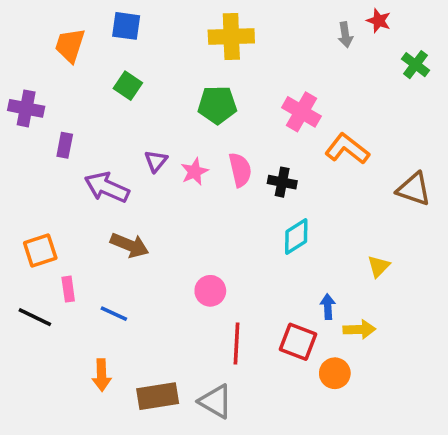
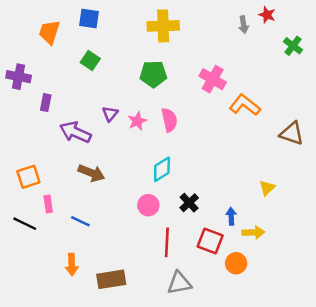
black cross: (282, 182) -> (189, 203), moved, turned 36
cyan diamond: (296, 236) -> (162, 169), moved
gray triangle: (216, 401) -> (179, 283), moved, turned -40

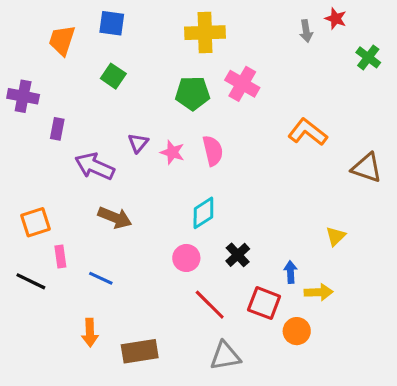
pink cross: (213, 79) -> (242, 84), moved
pink star: (137, 121) -> (172, 152), turned -30
red line: (167, 242) -> (210, 305), turned -48

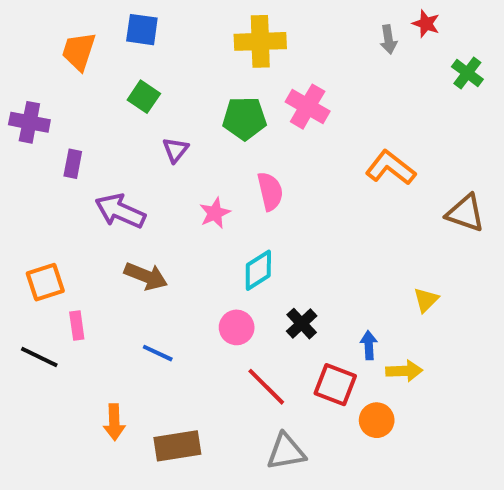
purple triangle: (138, 143) -> (175, 150), moved
pink star: (172, 152) -> (215, 213), moved, turned 30
blue line: (101, 278) -> (158, 353), moved

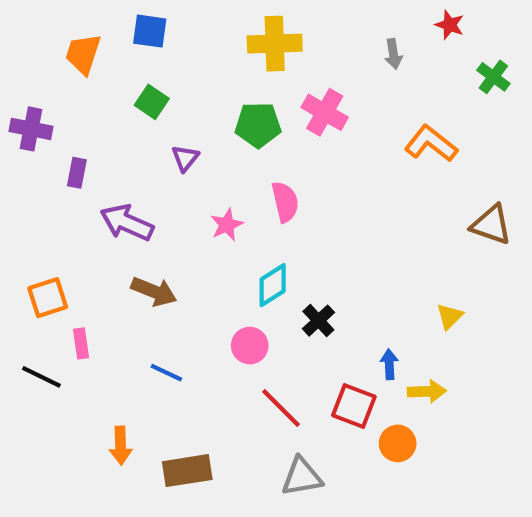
gray arrow: (388, 39) -> (393, 54), moved
orange L-shape: (390, 168) -> (431, 144), moved
black cross: (302, 324) -> (318, 321), moved

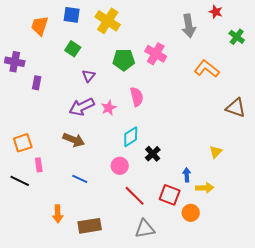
yellow cross: (275, 44) -> (108, 21), moved, turned 35
gray arrow: (393, 54) -> (189, 26), size x1.6
purple arrow: (127, 223) -> (82, 107), moved, turned -50

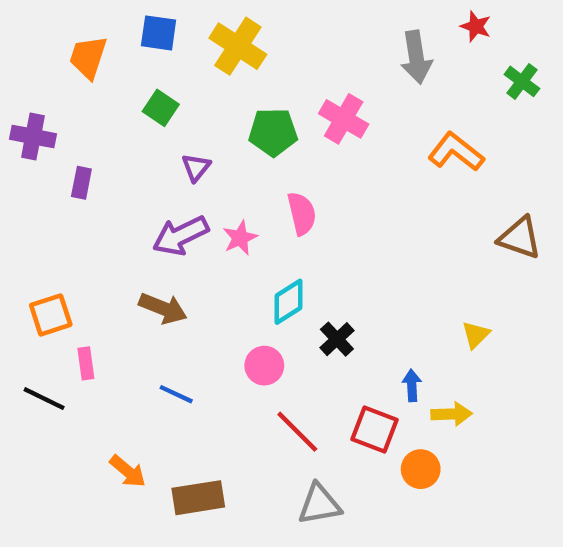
orange arrow: (58, 214) -> (128, 471), turned -48

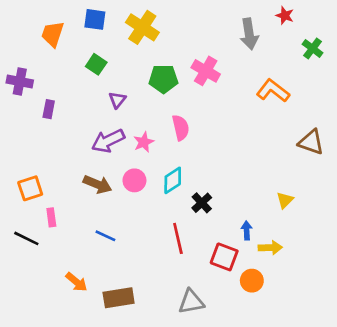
pink circle: (264, 366) -> (134, 180), moved
red line: (297, 432) -> (178, 238), moved, turned 32

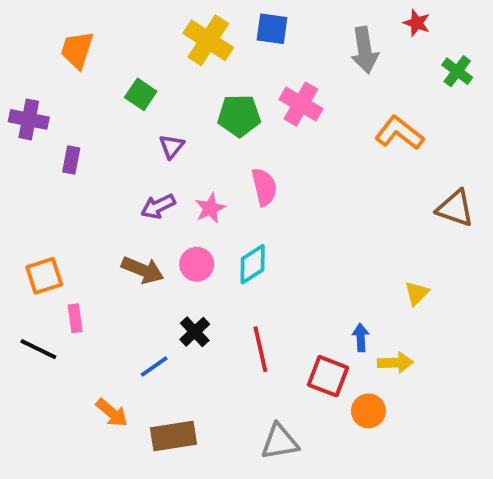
blue square: (95, 19) -> (272, 29), moved
purple arrow: (108, 141) -> (158, 206), size x0.7
black cross: (202, 203) -> (195, 332), moved
blue line: (105, 236) -> (154, 366), moved, turned -60

